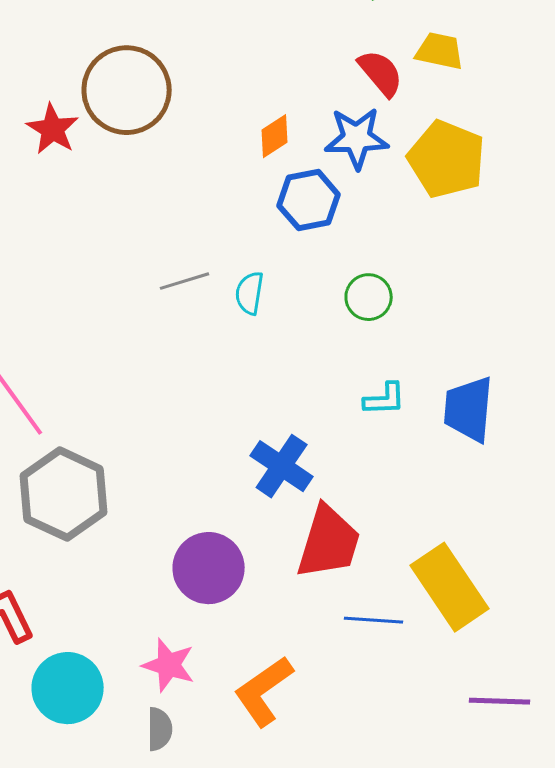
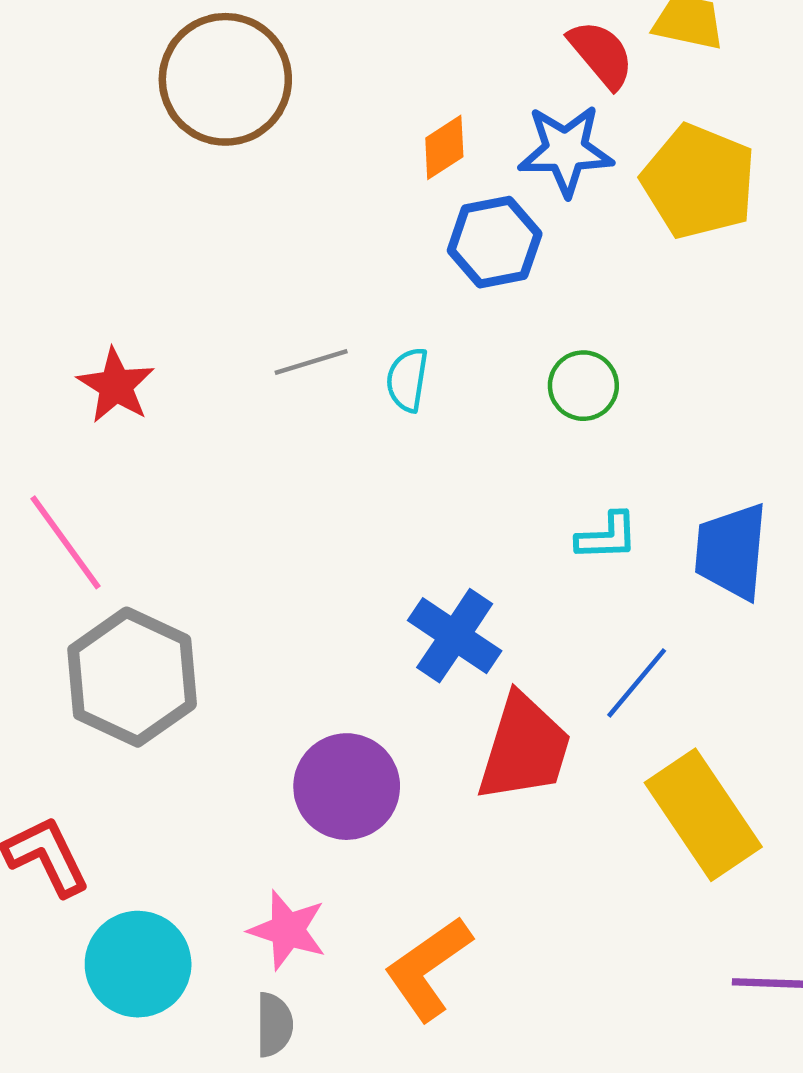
red star: (53, 129) -> (116, 386), moved
blue line: (374, 620) -> (637, 683), moved, turned -54

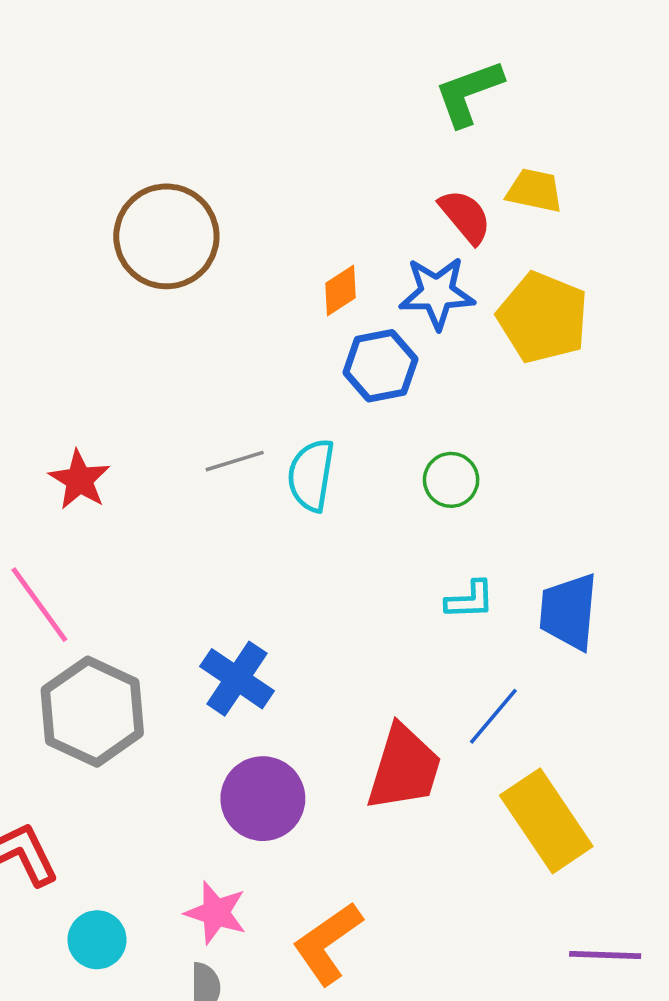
cyan semicircle: (407, 380) -> (311, 475), size x1.4
blue cross: (455, 636) -> (237, 679), moved
cyan circle: (138, 964) -> (97, 940), size x0.7

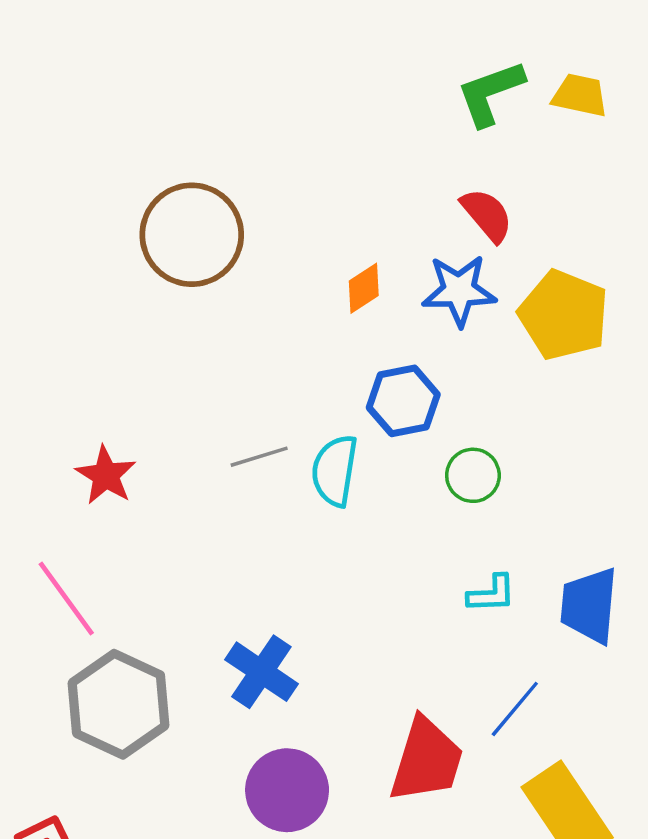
yellow trapezoid: (535, 191) -> (580, 95), moved
blue hexagon: (380, 366) -> (403, 401), moved

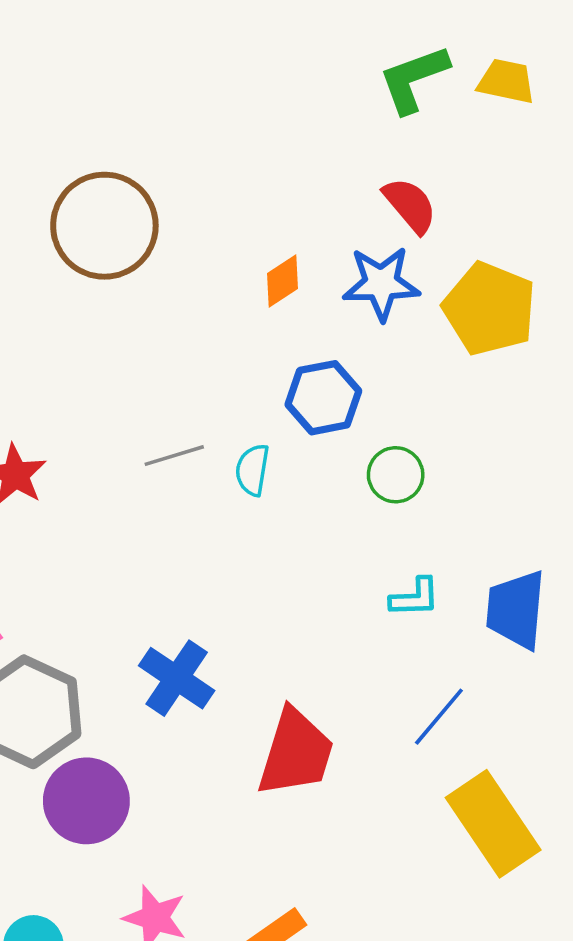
cyan semicircle: (335, 471) -> (252, 470), size x0.7
red trapezoid: (426, 760) -> (296, 753), moved
purple circle: (287, 790) -> (86, 801), moved

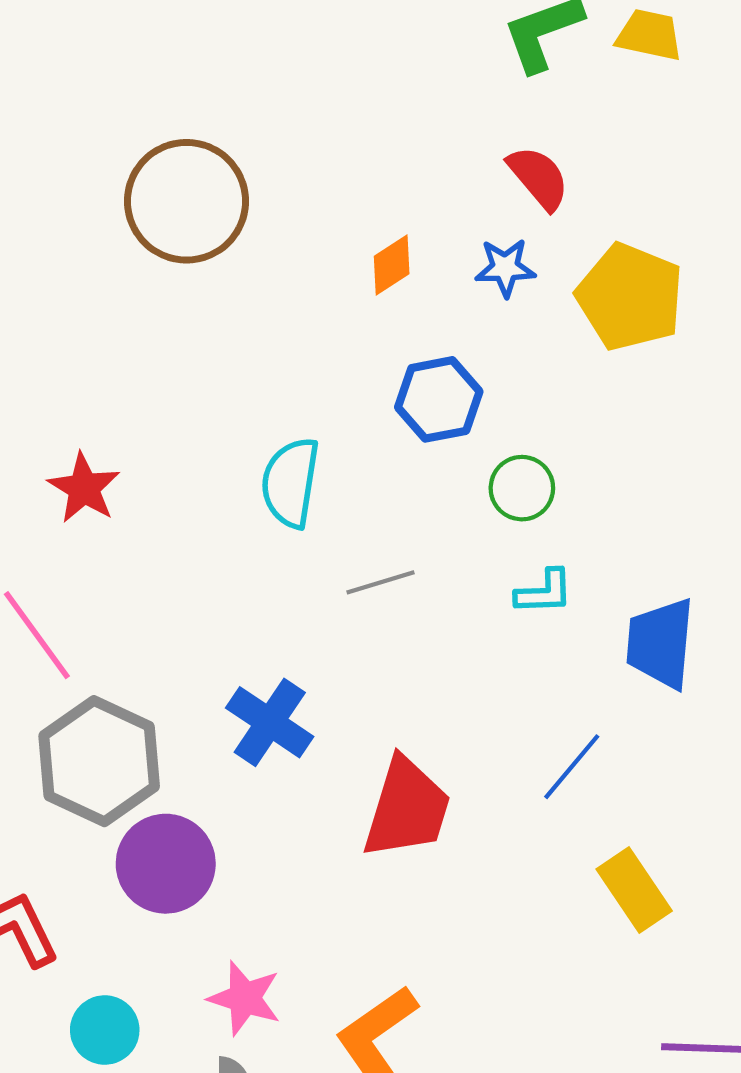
blue star: (381, 283) -> (505, 268), size x0.7
gray line: (174, 456) -> (381, 582), moved
cyan semicircle: (252, 470) -> (290, 483), moved, size x1.5
cyan L-shape: (415, 598) -> (544, 592), moved
yellow rectangle: (493, 824) -> (634, 890), size x0.7

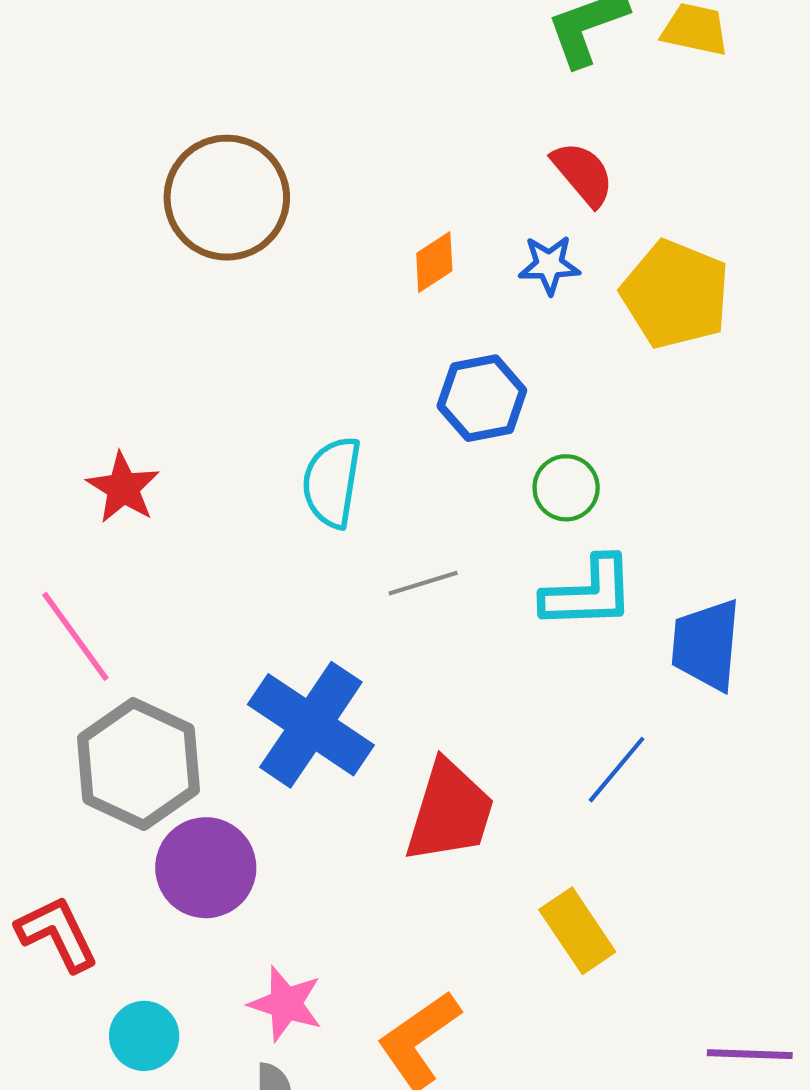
cyan L-shape: (544, 592) -> (588, 593), size x1.6
blue cross: (270, 722) -> (311, 725), size x1.4
yellow rectangle: (634, 890) -> (577, 931), moved

